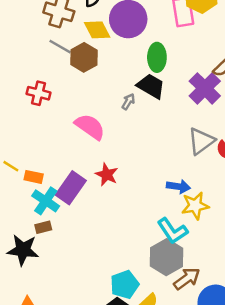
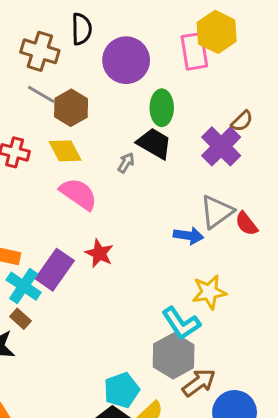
yellow diamond: (97, 30) -> (65, 151), moved
blue arrow: (178, 187) -> (188, 236), moved
brown rectangle: (43, 227) -> (21, 319), turned 56

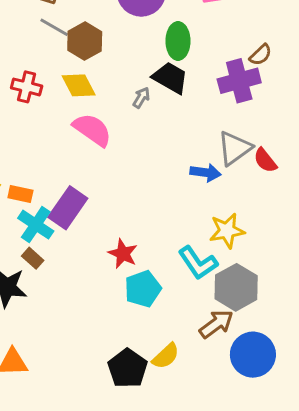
purple cross: (221, 146) -> (239, 81), turned 30
red star: (99, 253) -> (123, 254), moved
gray hexagon: (174, 356) -> (236, 287), moved
cyan pentagon: (122, 390) -> (143, 289), moved

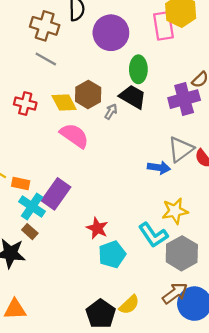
brown hexagon: (85, 41) -> (88, 94), moved
brown arrow: (216, 324) -> (175, 293), moved

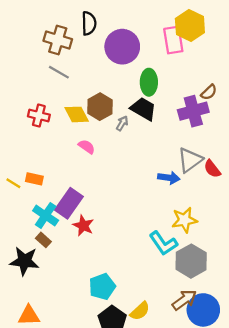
pink semicircle: (74, 136) -> (87, 147), size x0.6
orange rectangle: (21, 184) -> (34, 179), moved
red star: (97, 228) -> (83, 226), moved
cyan pentagon: (112, 254) -> (102, 287), moved

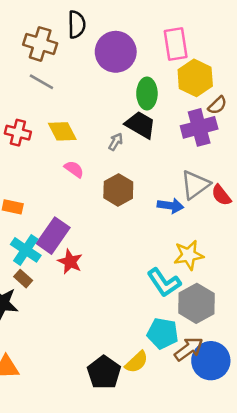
yellow hexagon: (190, 26) -> (195, 78), moved
brown hexagon: (100, 107) -> (118, 190), moved
cyan pentagon: (102, 287) -> (163, 333), moved, turned 30

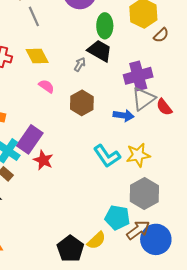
gray line: (41, 82) -> (34, 16), moved, turned 36
purple cross: (199, 127) -> (138, 76), moved
cyan L-shape: (164, 283) -> (107, 156), moved

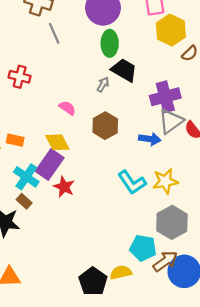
green ellipse: (105, 26) -> (110, 43), moved
yellow diamond: (37, 56) -> (57, 142), moved
yellow semicircle: (96, 240) -> (121, 272), turned -150

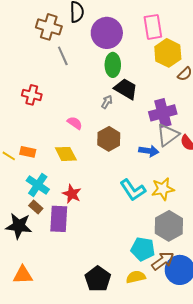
purple rectangle: (50, 165) -> (59, 219), moved, turned -32
yellow semicircle: (121, 272) -> (136, 277), moved

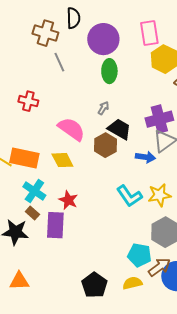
black trapezoid: (126, 89) -> (119, 129), moved
pink semicircle: (75, 123) -> (71, 129), size x1.8
orange rectangle: (28, 152) -> (24, 158), size x1.8

